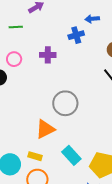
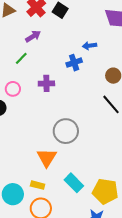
green line: (16, 27) -> (21, 58), moved, turned -40
orange triangle: (45, 129) -> (47, 158), turned -30

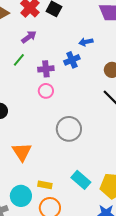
purple cross: (46, 83) -> (46, 69), moved
pink circle: (13, 89) -> (46, 91), moved
orange triangle: (47, 158) -> (22, 152), moved

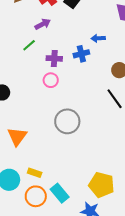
cyan rectangle: (81, 180) -> (60, 193), moved

